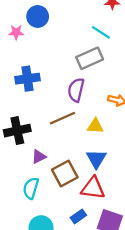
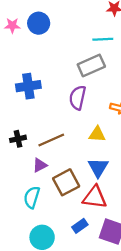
pink star: (16, 32) -> (12, 25), moved
cyan line: (101, 32) -> (103, 39), turned -36
brown line: (62, 118) -> (51, 140), moved
black cross: (17, 131) -> (18, 139), size x0.6

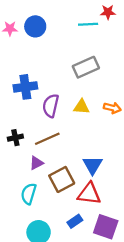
cyan line: (103, 39) -> (88, 24), moved
purple semicircle: (78, 98) -> (51, 106), moved
yellow triangle: (97, 134) -> (81, 107), moved

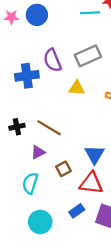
purple semicircle: (51, 106) -> (52, 60), moved, turned -35
yellow triangle: (81, 107) -> (77, 88), moved
brown line: (47, 139) -> (49, 128), turned 55
brown square: (62, 179) -> (63, 169), size x0.6

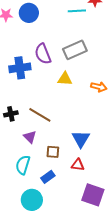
purple triangle: (38, 152) -> (30, 137), turned -48
brown square: (63, 169) -> (53, 152), turned 32
red triangle: (91, 183) -> (78, 165), size x0.6
blue rectangle: (77, 211) -> (48, 177), moved

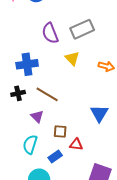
blue cross: (20, 68) -> (27, 64), moved
yellow triangle: (65, 79) -> (72, 58), turned 42
blue triangle: (81, 139) -> (99, 113), moved
red triangle: (78, 165) -> (76, 145), moved

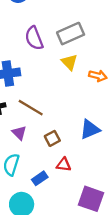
yellow triangle: (72, 58) -> (69, 62), moved
blue triangle: (99, 113) -> (90, 129), turned 36
brown square: (60, 131) -> (52, 138), moved, turned -32

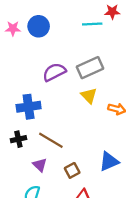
purple semicircle: (34, 38) -> (54, 72), turned 85

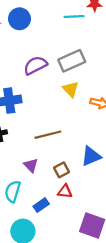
brown line: (51, 140) -> (48, 135), moved, turned -45
purple triangle: (40, 165) -> (31, 165), moved
brown square: (72, 170) -> (62, 170), moved

